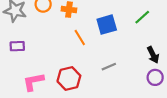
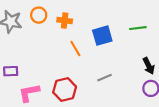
green line: (142, 17) -> (138, 28), turned 35
purple rectangle: (17, 46) -> (11, 71), moved

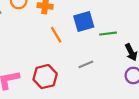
green line: (138, 28) -> (108, 34), moved

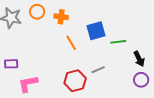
red hexagon: (45, 77) -> (75, 81), moved

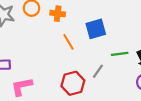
green line: (118, 42) -> (120, 54), moved
gray line: (98, 70) -> (98, 71), turned -32

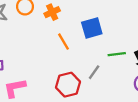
orange cross: (58, 14) -> (52, 12), turned -32

